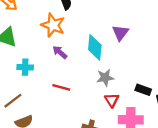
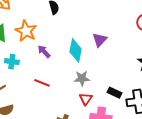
orange star: (53, 25) -> (26, 31), moved

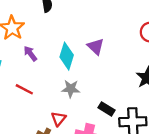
purple triangle: (100, 40) -> (96, 47), turned -35
red triangle: (86, 99) -> (59, 119), moved

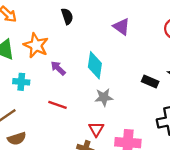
purple triangle: (96, 47) -> (121, 27), moved
black rectangle: (106, 109) -> (150, 81), moved

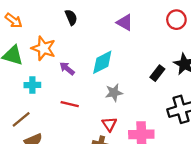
cyan diamond: (95, 65) -> (102, 62), turned 60
black rectangle: (150, 81) -> (157, 73), turned -70

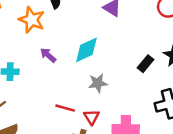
orange star: (43, 48) -> (32, 20), moved
red line: (70, 104) -> (65, 108), moved

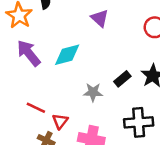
purple arrow: (48, 55) -> (29, 53), size x1.6
gray star: (98, 83) -> (93, 92), moved

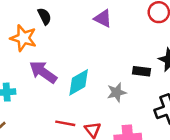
cyan diamond: (67, 55) -> (79, 82), moved
black rectangle: (122, 79) -> (142, 71), turned 63

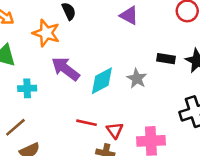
black rectangle: (142, 71) -> (166, 59), moved
gray star: (117, 92) -> (137, 79), moved, turned -30

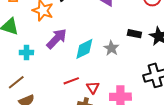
purple arrow: (66, 69) -> (57, 39), turned 95
red line: (87, 123) -> (71, 81), turned -35

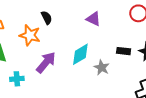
cyan diamond: (84, 49) -> (80, 54), moved

